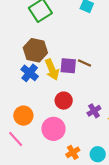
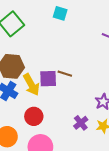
red circle: (64, 101) -> (34, 116), moved

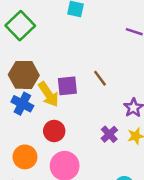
brown line: (65, 74) -> (100, 78), moved, turned 40

